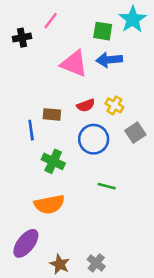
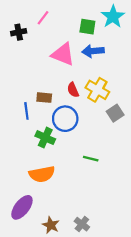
red semicircle: (86, 105) -> (73, 90), turned 88
yellow cross: (114, 105) -> (97, 90), size x1.5
blue circle: (94, 139) -> (65, 119), moved

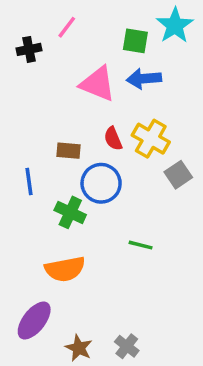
blue line: (26, 111) -> (29, 182), moved

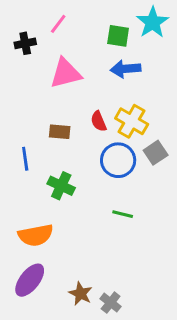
pink triangle: (98, 84) -> (66, 73), moved, turned -36
blue circle: (101, 183) -> (118, 160), moved
orange semicircle: (65, 269) -> (36, 235), moved
brown star: (79, 348) -> (81, 294), moved

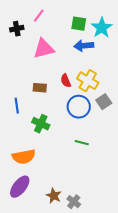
cyan star: (153, 22) -> (102, 28), moved

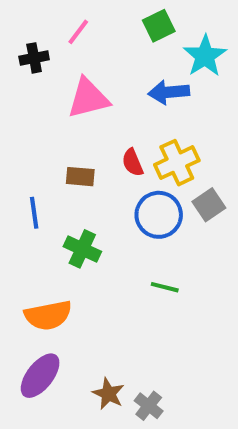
green square: (79, 24) -> (159, 26), moved, turned -35
yellow cross: (88, 81) -> (177, 163), turned 35

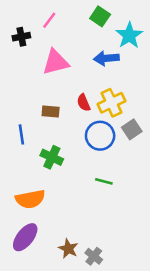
green square: (159, 26) -> (100, 16), turned -30

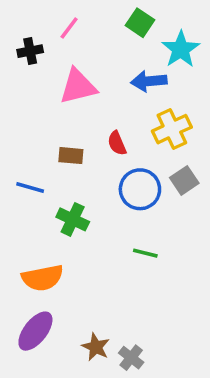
yellow cross: (111, 103) -> (172, 129), moved
blue line: (21, 134) -> (30, 187), turned -66

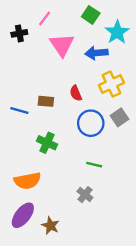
pink triangle: (78, 86) -> (62, 45), moved, turned -50
blue line: (30, 187) -> (19, 111), moved
brown star: (96, 347) -> (50, 226), moved
gray cross: (131, 358) -> (85, 195), moved

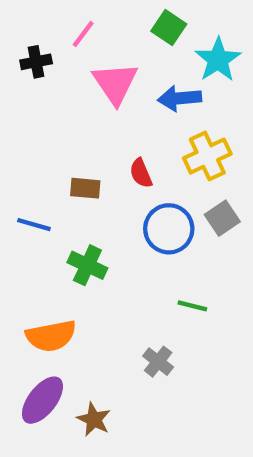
blue line: (19, 111) -> (34, 225), moved
green line: (94, 165) -> (192, 306), moved

